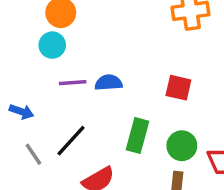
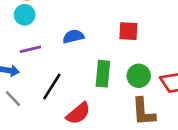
purple line: (73, 83) -> (30, 49), moved
gray line: (33, 154) -> (13, 99), moved

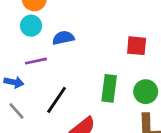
blue semicircle: (73, 36) -> (63, 38), moved

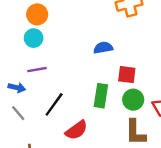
blue semicircle: (63, 38) -> (103, 48), moved
red square: (137, 46) -> (127, 75), moved

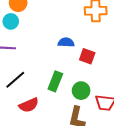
red square: (127, 75) -> (87, 56), moved

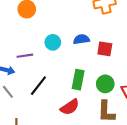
cyan circle: (11, 21) -> (53, 42), moved
red semicircle: (29, 105) -> (70, 107), moved

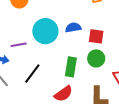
cyan circle: (53, 42) -> (45, 31), size x1.6
green circle: (105, 84) -> (96, 58), moved

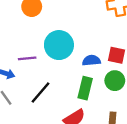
blue semicircle: (73, 28) -> (91, 60), moved

